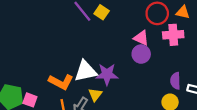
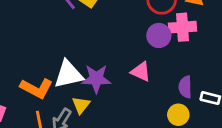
pink triangle: (141, 38) -> (141, 72), moved
purple circle: (141, 54) -> (159, 35), moved

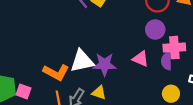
pink cross: (182, 27) -> (174, 48), moved
purple semicircle: (185, 87) -> (166, 61), moved
yellow triangle: (81, 105) -> (99, 93), moved, turned -49

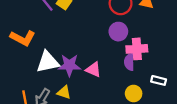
pink triangle: (141, 59) -> (93, 70), moved
orange L-shape: (56, 72) -> (23, 38), moved

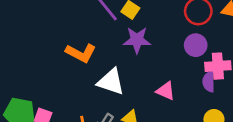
white triangle: (48, 62) -> (111, 82), turned 30
purple star: (69, 65) -> (137, 40), moved

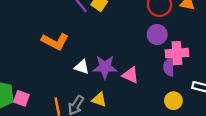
purple star: (137, 40) -> (105, 67), moved
white triangle: (111, 82) -> (82, 67), size x0.6

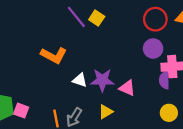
yellow triangle: (99, 100) -> (106, 112), moved, turned -49

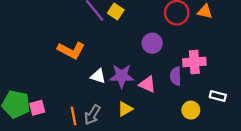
purple circle: (153, 49) -> (152, 43), moved
purple semicircle: (164, 80) -> (176, 76), moved
pink square: (21, 111) -> (37, 108), turned -35

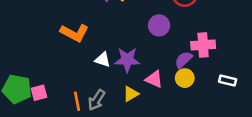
purple semicircle: (176, 76) -> (184, 60), turned 48
pink triangle: (147, 84) -> (154, 79), moved
yellow circle: (191, 110) -> (185, 78), moved

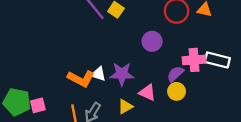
orange L-shape: (75, 33) -> (81, 79), moved
white rectangle: (228, 81) -> (217, 60), moved, size x1.5

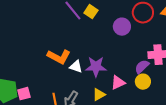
purple circle: (152, 41) -> (122, 27), moved
orange L-shape: (81, 79) -> (59, 57), moved
pink triangle: (147, 93) -> (118, 83), turned -49

